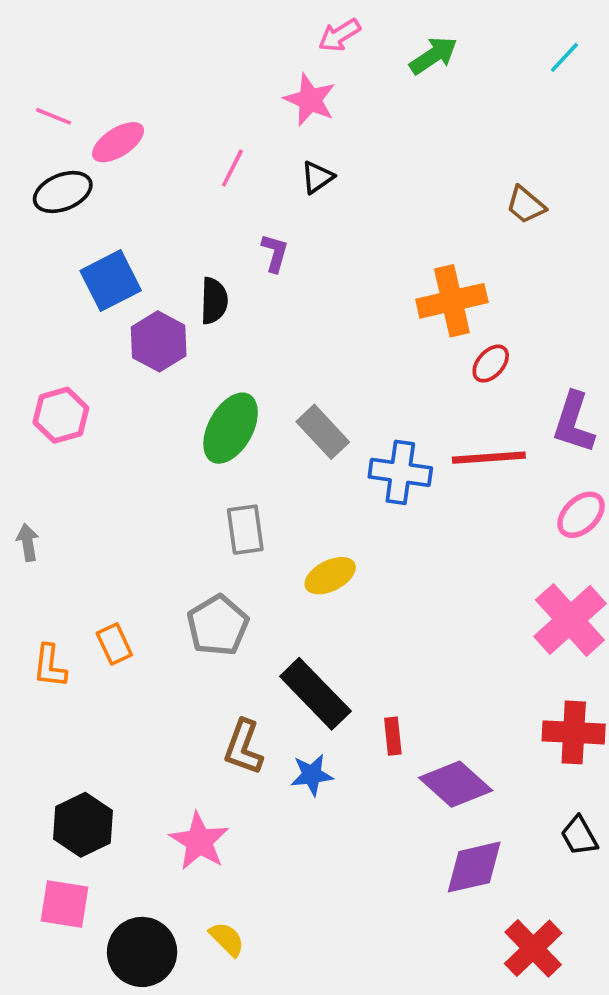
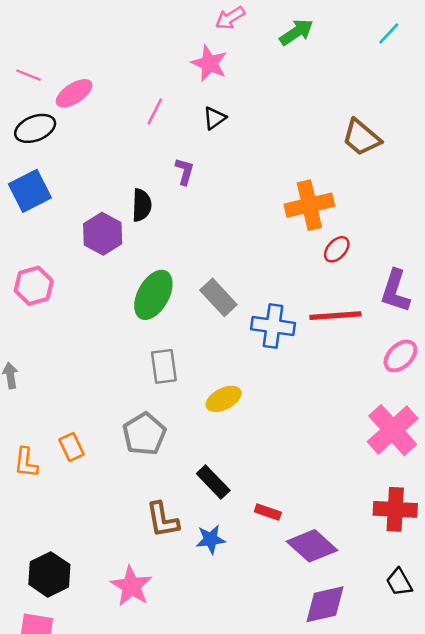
brown trapezoid: (526, 205) -> (361, 138), size x1.4
blue square: (111, 281) -> (30, 191), moved
black rectangle: (315, 694) -> (213, 482), size x0.7
red rectangle: (393, 736) -> (268, 512), turned -65
brown L-shape: (243, 747) -> (162, 520), turned -30

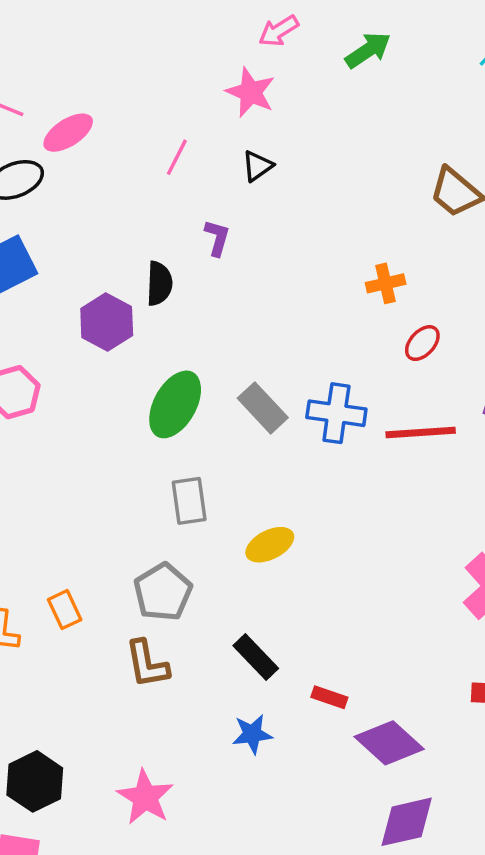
orange cross: (309, 205) -> (386, 283), size x0.6
blue cross: (273, 326) -> (336, 413), moved
brown L-shape: (162, 520) -> (147, 664), moved

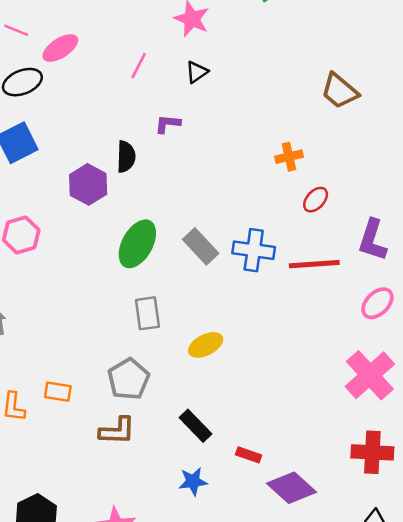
purple L-shape: (217, 238) -> (168, 124), turned -100
orange rectangle: (65, 610) -> (58, 392), turned -56
brown L-shape: (147, 664) -> (117, 431), turned -78

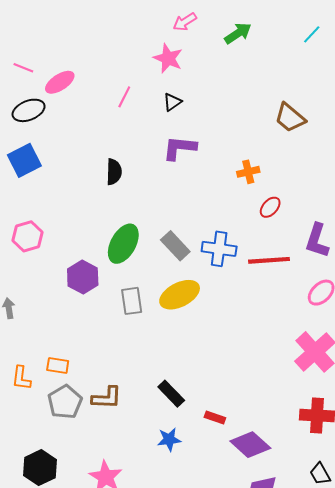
purple L-shape: (168, 124) -> (180, 148), moved, size x1.6
purple hexagon: (88, 184) -> (83, 277), moved
yellow ellipse: (206, 345) -> (180, 295), moved, size x1.4
gray pentagon: (129, 379) -> (65, 402), moved

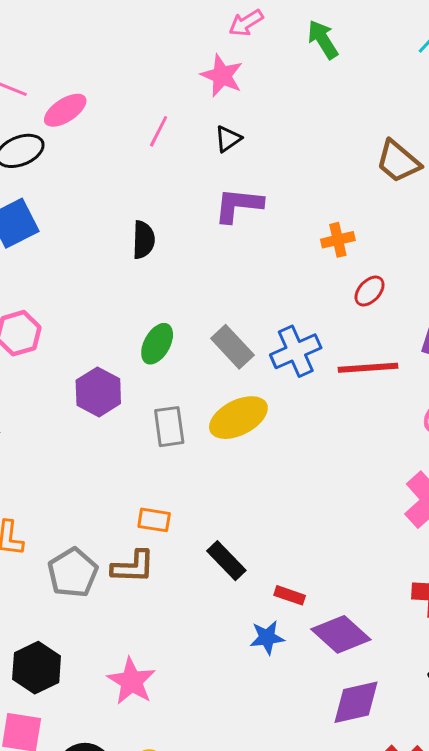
green arrow: (238, 33) -> (323, 39), turned -88
green ellipse: (123, 244) -> (157, 344), size x0.7
blue cross: (219, 249) -> (296, 351), turned -32
orange rectangle: (58, 365) -> (154, 520), moved
blue star: (169, 439) -> (267, 637), moved

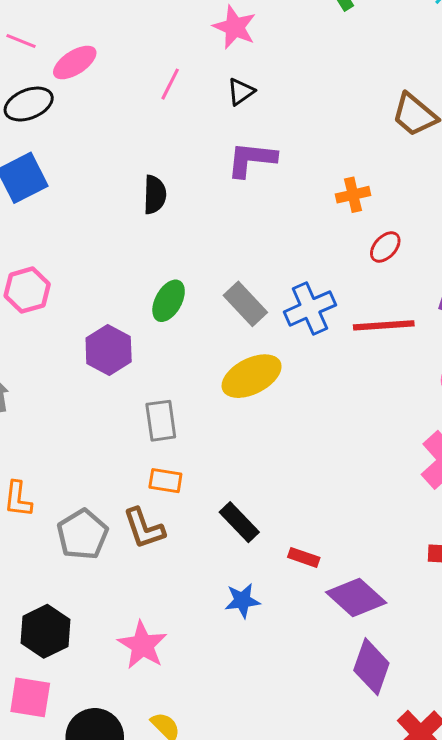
gray rectangle: (169, 427) -> (161, 421), moved
brown L-shape: (133, 567) -> (144, 528), turned 69
blue star: (267, 637) -> (242, 601), moved
purple diamond: (356, 702) -> (371, 667), turned -58

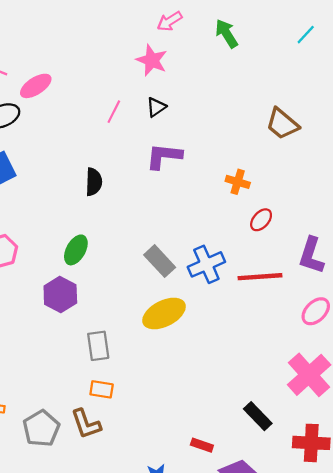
pink line: (170, 84) -> (114, 112), moved
orange cross: (353, 195) -> (238, 182), turned 30
green ellipse: (169, 301) -> (76, 250), moved
black rectangle: (239, 522) -> (258, 416), moved

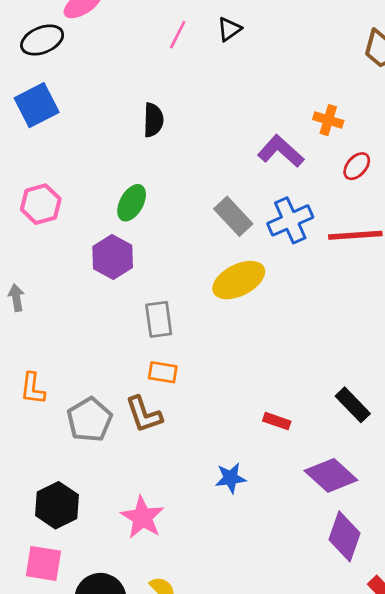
purple L-shape: (164, 156) -> (281, 151), moved, turned 36
red rectangle: (202, 445) -> (277, 421), moved

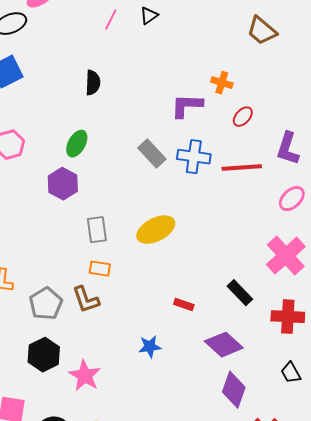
purple L-shape: (281, 151) -> (187, 106), turned -40
blue cross: (290, 220) -> (194, 157), turned 32
yellow ellipse: (239, 280) -> (156, 230), moved
black hexagon: (57, 505) -> (44, 355), moved

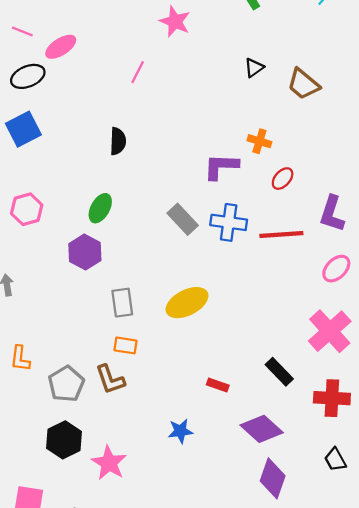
black triangle: (149, 16) -> (254, 68), moved

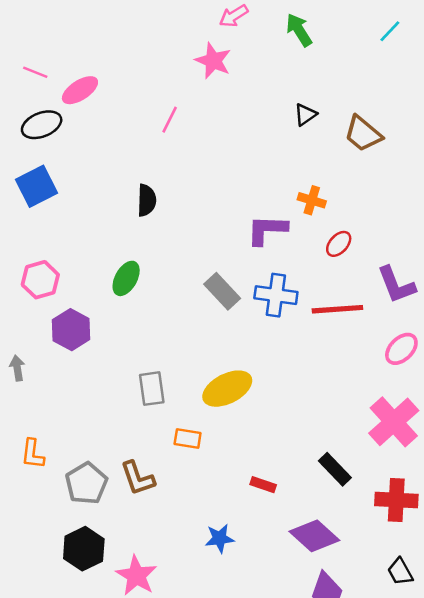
purple L-shape: (332, 214) -> (396, 285), turned -39
purple hexagon: (85, 252) -> (71, 330), moved
orange rectangle: (126, 345) -> (188, 439), moved

